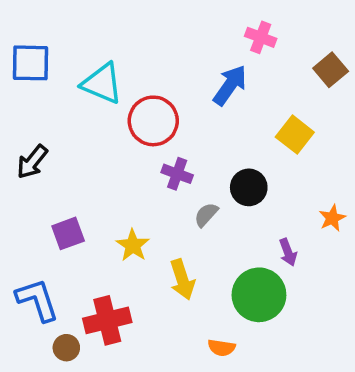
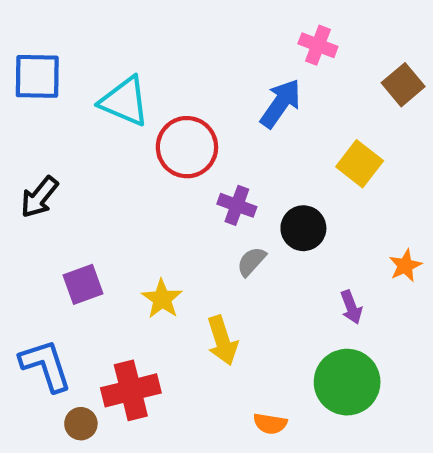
purple cross: (177, 174) -> (237, 205), moved
green circle: (259, 295) -> (347, 382), moved

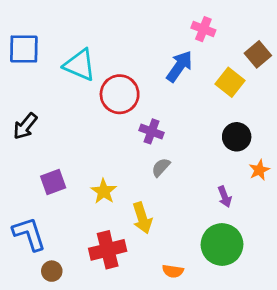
yellow square: (360, 164) -> (230, 82), moved
black circle: (303, 228) -> (237, 137), moved
red cross: (131, 390) -> (108, 250), moved

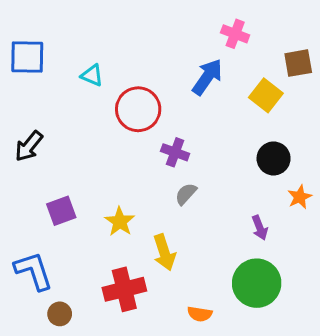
brown square: (258, 54) -> (298, 63), turned 30
cyan triangle: (80, 65) -> (92, 75), size x0.6

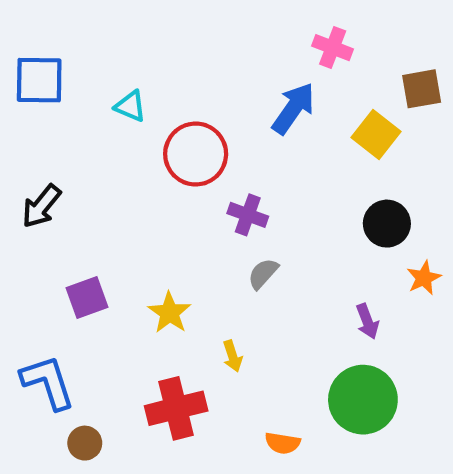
yellow arrow: (164, 252) -> (233, 356), size x0.6

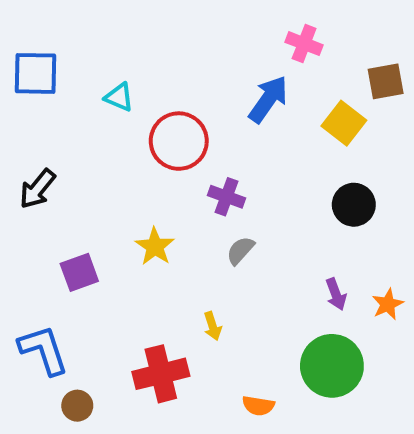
orange star: (424, 278) -> (388, 304), moved
yellow star: (170, 313) -> (155, 246), moved

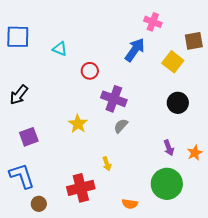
red circle: (179, 141) -> (90, 71), size x0.6
purple cross: (226, 197) -> (114, 99), size x1.4
purple square: (79, 272) -> (29, 137), moved

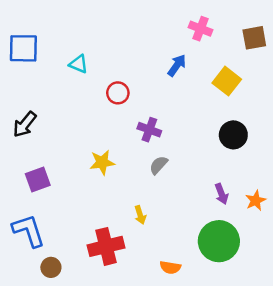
brown square: (194, 41) -> (254, 38), moved
blue arrow: (135, 50) -> (177, 65), size x0.7
purple cross: (114, 99) -> (149, 130), size x0.7
yellow star: (78, 124) -> (102, 162), turned 30

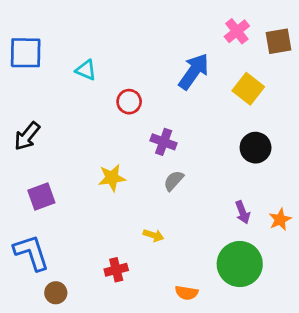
pink cross: (201, 29) -> (237, 31), moved, turned 30
blue arrow: (177, 65) -> (194, 71), size x1.5
yellow arrow: (140, 215) -> (154, 235), turned -54
red cross: (106, 246) -> (116, 270), size x0.6

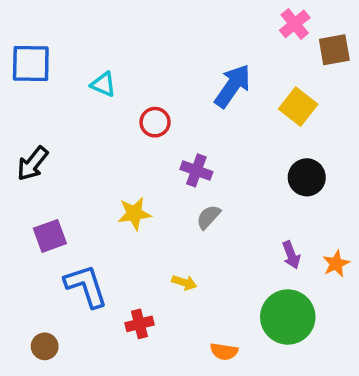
pink cross: (237, 31) -> (295, 24), moved
blue L-shape: (31, 253) -> (86, 286), moved
brown circle: (56, 293) -> (45, 346), moved

